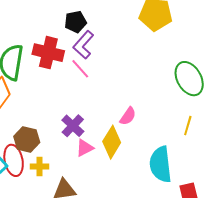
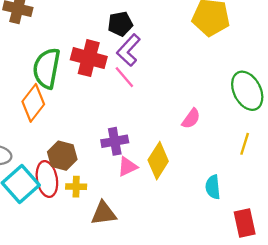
pink semicircle: (128, 116) -> (191, 119), moved
purple cross: (73, 126) -> (115, 141), turned 35
cyan semicircle: (161, 164) -> (213, 187), size x0.6

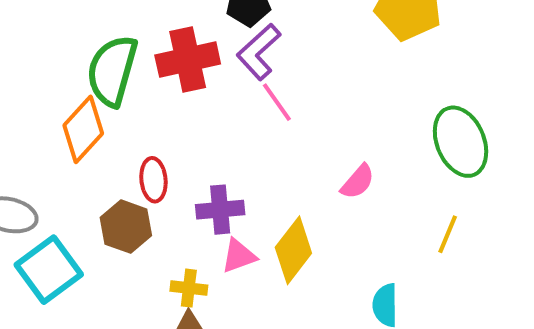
red cross: (89, 58) -> (188, 60), turned -32
pink line: (124, 77) -> (277, 102), moved
red ellipse: (47, 179) -> (153, 180), moved, size x0.7
yellow cross: (76, 187) -> (189, 288), moved

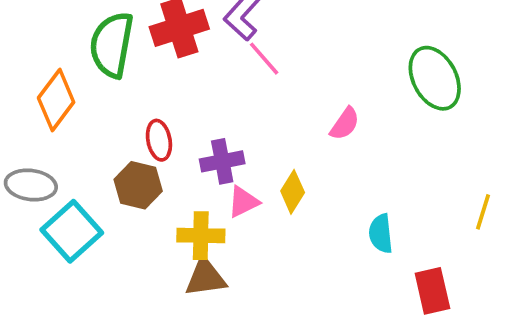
orange diamond: (83, 129) -> (56, 100), moved
yellow line: (448, 234) -> (483, 212), moved
yellow diamond: (293, 250) -> (293, 192), size x0.7
yellow cross: (189, 288) -> (201, 236), size x1.4

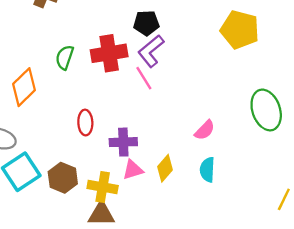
green semicircle: (112, 45) -> (65, 57), size x0.6
pink line: (264, 59) -> (144, 78), moved
brown hexagon: (138, 185) -> (63, 178), moved
cyan semicircle: (381, 234) -> (207, 170), moved

